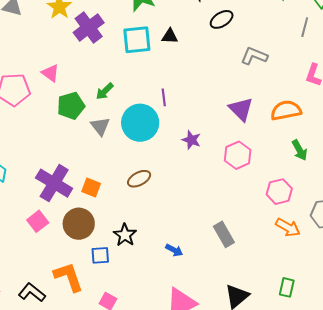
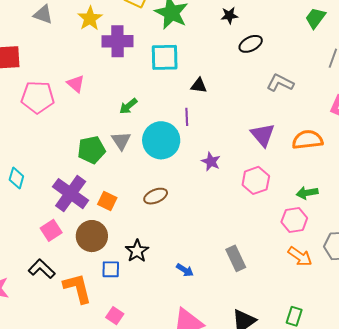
purple cross: (89, 28) -> (117, 41), turned 32
black triangle: (170, 36) -> (199, 86), moved
green pentagon: (71, 106) -> (91, 150), moved
green arrow: (300, 150) -> (307, 193), moved, turned 105
black L-shape: (32, 292) -> (42, 269), moved

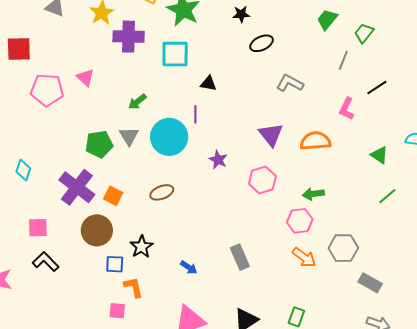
pink square: (51, 230) -> (38, 228), moved, turned 30
orange L-shape: (77, 288) -> (134, 287), moved, size x0.7
pink square: (115, 316) -> (117, 311), turned -30

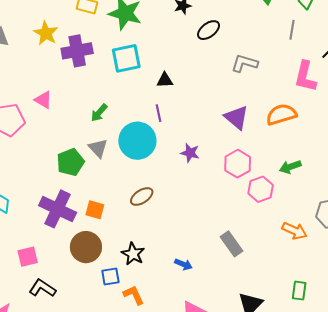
pink L-shape: (347, 109) -> (305, 77), size x1.4
pink hexagon: (300, 221) -> (261, 189), moved

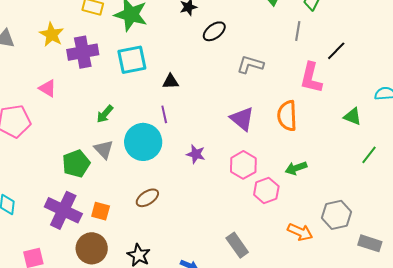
pink triangle: (43, 100) -> (48, 88), moved
orange semicircle: (281, 114) -> (287, 116), turned -76

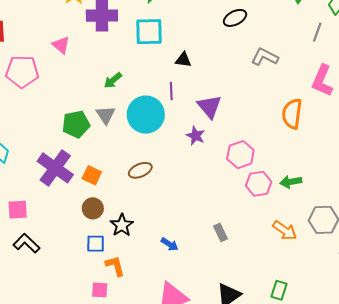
purple triangle: (242, 119) -> (209, 107), moved
green arrow: (296, 168) -> (291, 182), moved
gray rectangle: (237, 245) -> (221, 232), size x0.7
brown circle: (92, 248) -> (93, 208), moved, size x0.7

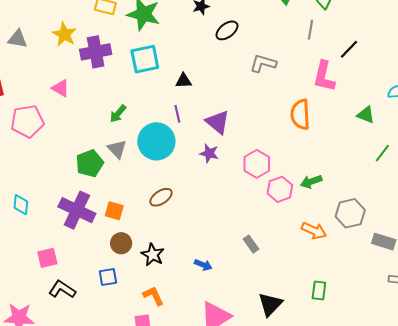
blue square: (96, 244) -> (108, 277), moved

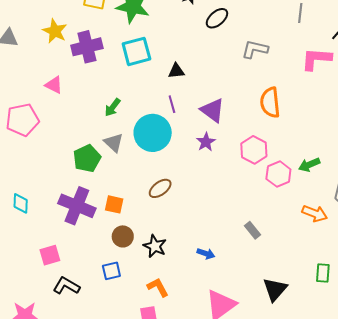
pink L-shape: (324, 76) -> (316, 59), turned 84
orange semicircle: (300, 114) -> (270, 102), moved
purple star: (209, 153) -> (206, 142), turned 30

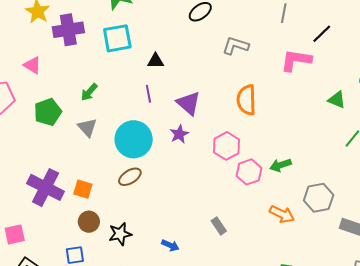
cyan circle: (153, 133) -> (134, 139), moved
green pentagon: (87, 158) -> (48, 112), moved
black star: (155, 246) -> (120, 234), turned 30

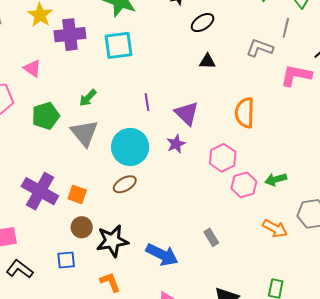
gray L-shape: (235, 46) -> (260, 48), moved
black triangle: (156, 61) -> (207, 61), moved
gray triangle: (87, 127) -> (84, 133), size x1.4
black star: (120, 234) -> (112, 241), size x1.4
blue arrow: (170, 245) -> (162, 255), size x1.8

